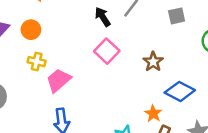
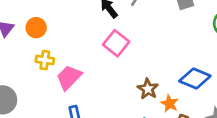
brown star: (153, 62) -> (148, 89), moved

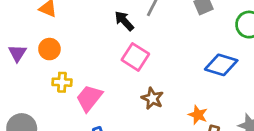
blue diamond: (195, 78) -> (221, 65), moved
brown star: (148, 89) -> (152, 98), moved

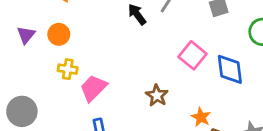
pink square: (135, 57) -> (192, 55), moved
blue diamond: (221, 65) -> (230, 69), turned 60

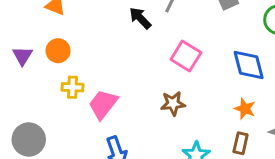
pink square: (192, 55) -> (186, 56), moved
brown star: (157, 95) -> (173, 103), turned -30
orange star: (201, 117) -> (245, 109), moved

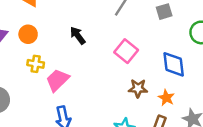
black arrow: (140, 18) -> (78, 35), moved
brown star: (173, 103) -> (138, 88), moved

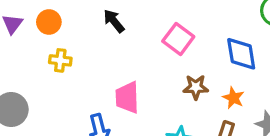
pink trapezoid: (57, 80) -> (127, 98), moved, turned -45

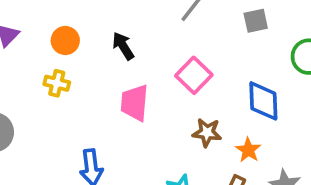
orange circle: (49, 22) -> (65, 40), moved
pink trapezoid: (127, 98) -> (134, 103), moved

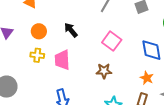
pink trapezoid: (134, 103) -> (62, 60), moved
brown star: (207, 132) -> (104, 71), moved

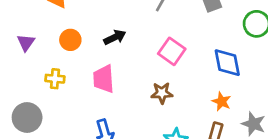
black arrow: (71, 30) -> (115, 37), turned 105
yellow cross: (37, 55) -> (55, 79), moved

